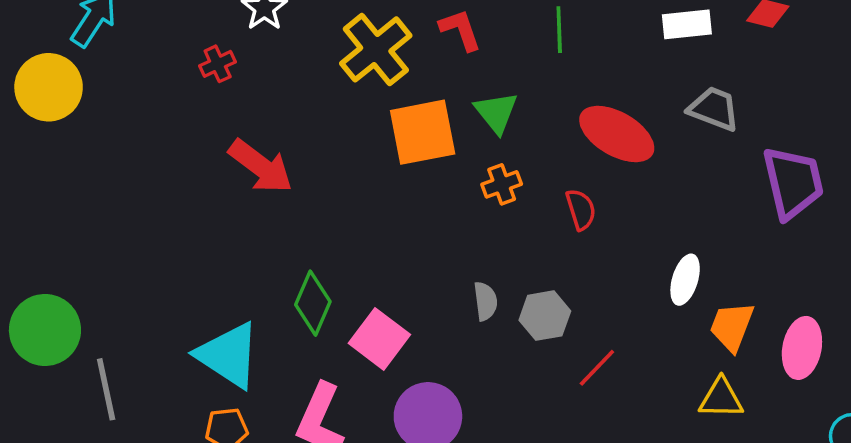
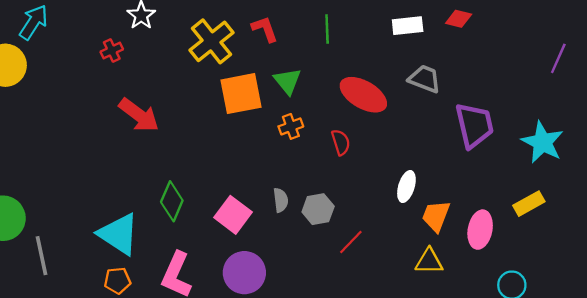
pink square: (379, 339) -> (233, 215), moved

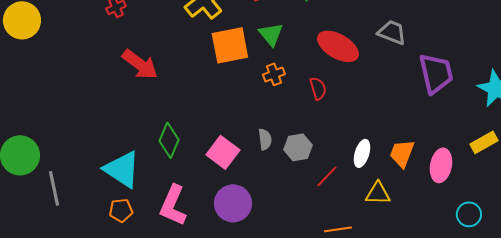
white ellipse: (406, 187) -> (362, 153), moved
yellow triangle: (429, 261) -> (378, 193), moved

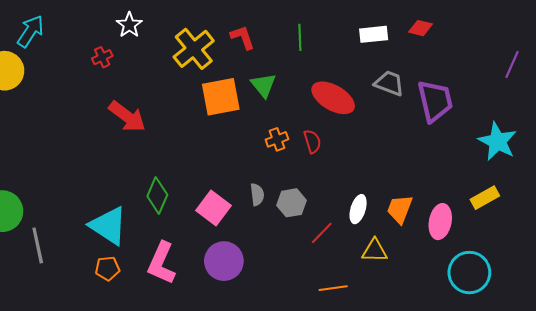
purple trapezoid: (436, 73) -> (435, 101), moved
orange cross: (274, 74) -> (277, 139), moved
cyan circle: (469, 214) -> (469, 273), size x1.6

